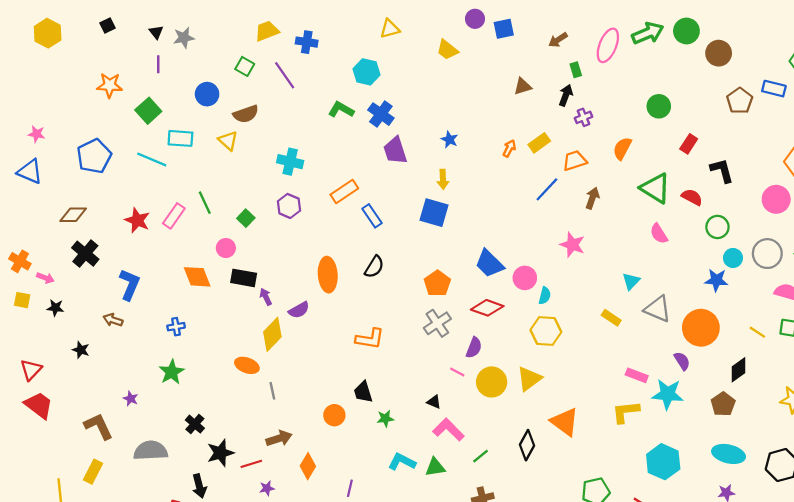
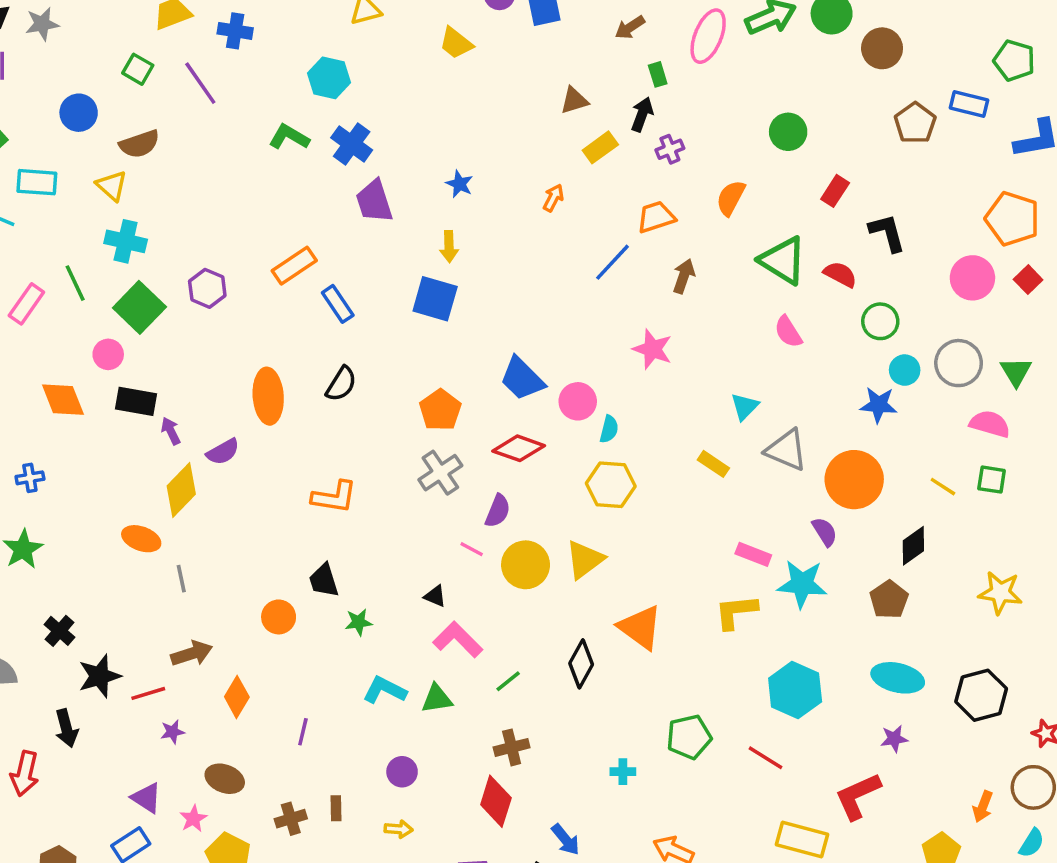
yellow rectangle: (539, 143) -> (600, 147), moved
cyan cross: (290, 162) -> (126, 241), moved
green square: (246, 218) -> (139, 307), size x1.8

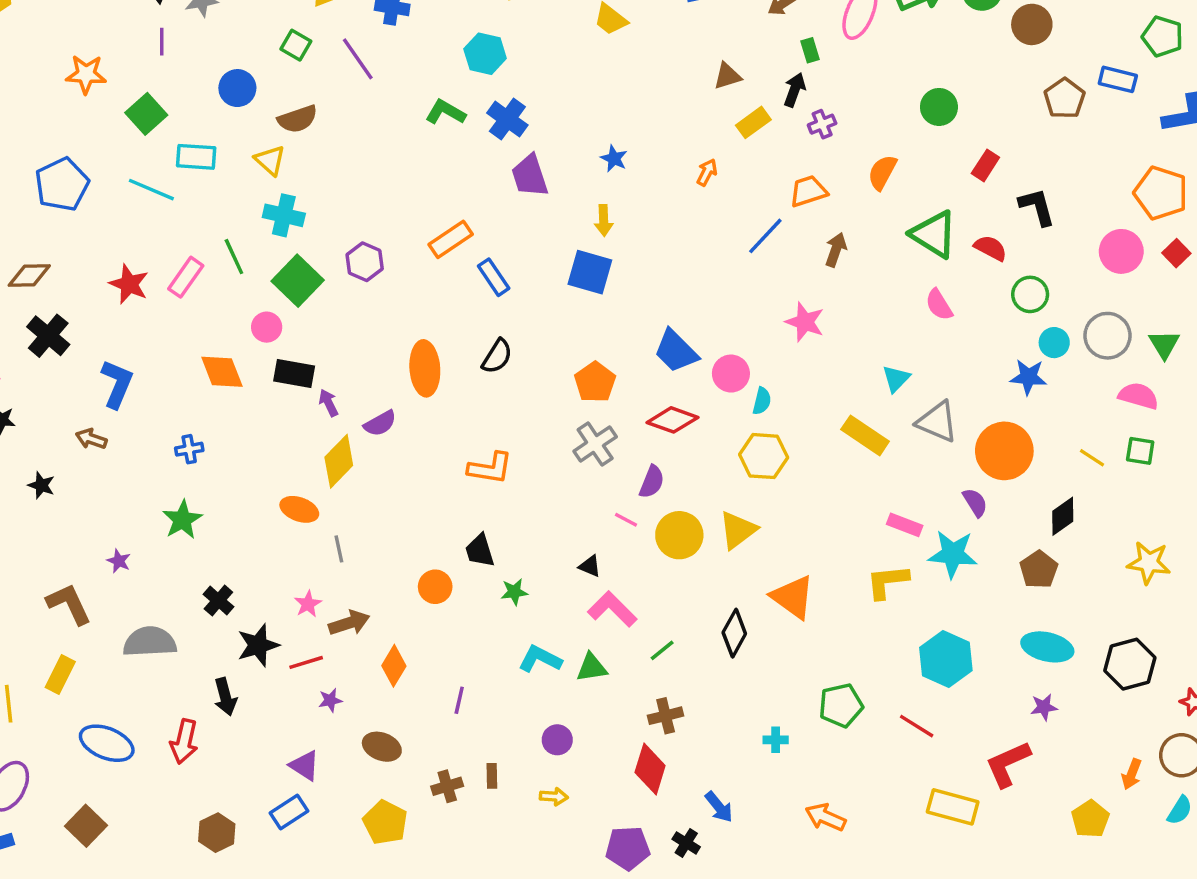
yellow rectangle: (713, 464) -> (865, 435), size x1.5
pink star: (193, 819) -> (308, 604), moved

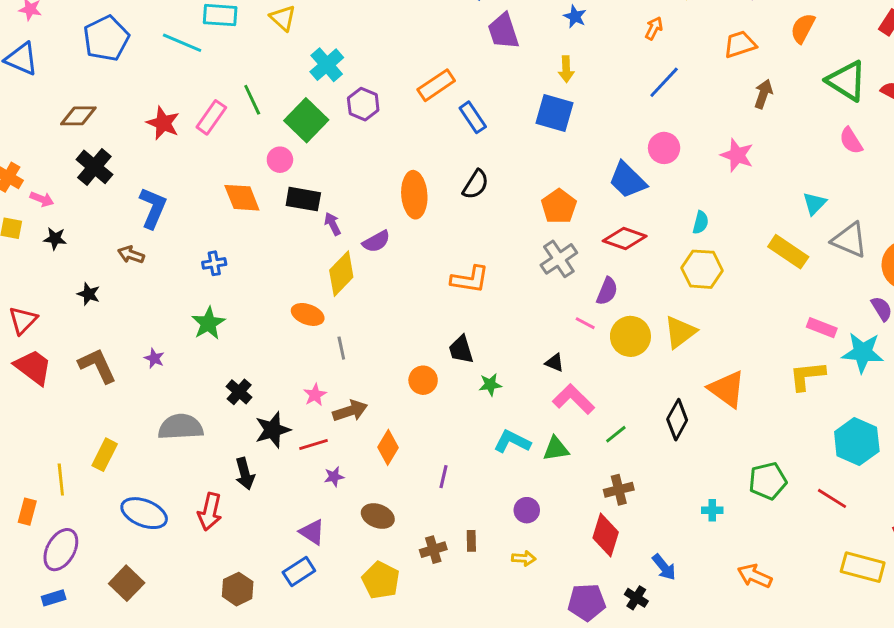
cyan cross: (284, 215) -> (327, 65), moved, turned 36
blue line: (765, 236) -> (664, 82), moved
pink circle: (731, 374) -> (664, 148), moved
brown L-shape: (69, 604) -> (97, 366), moved

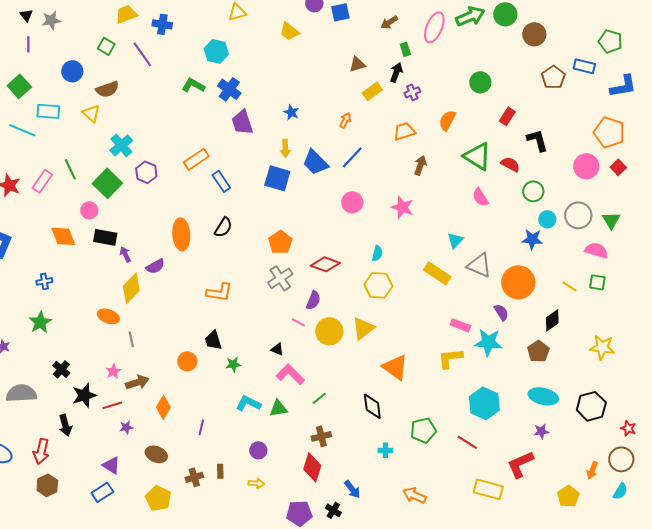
blue trapezoid: (628, 180) -> (315, 162), moved
black diamond: (677, 420) -> (372, 406), moved, turned -36
brown hexagon: (238, 589) -> (47, 485), moved

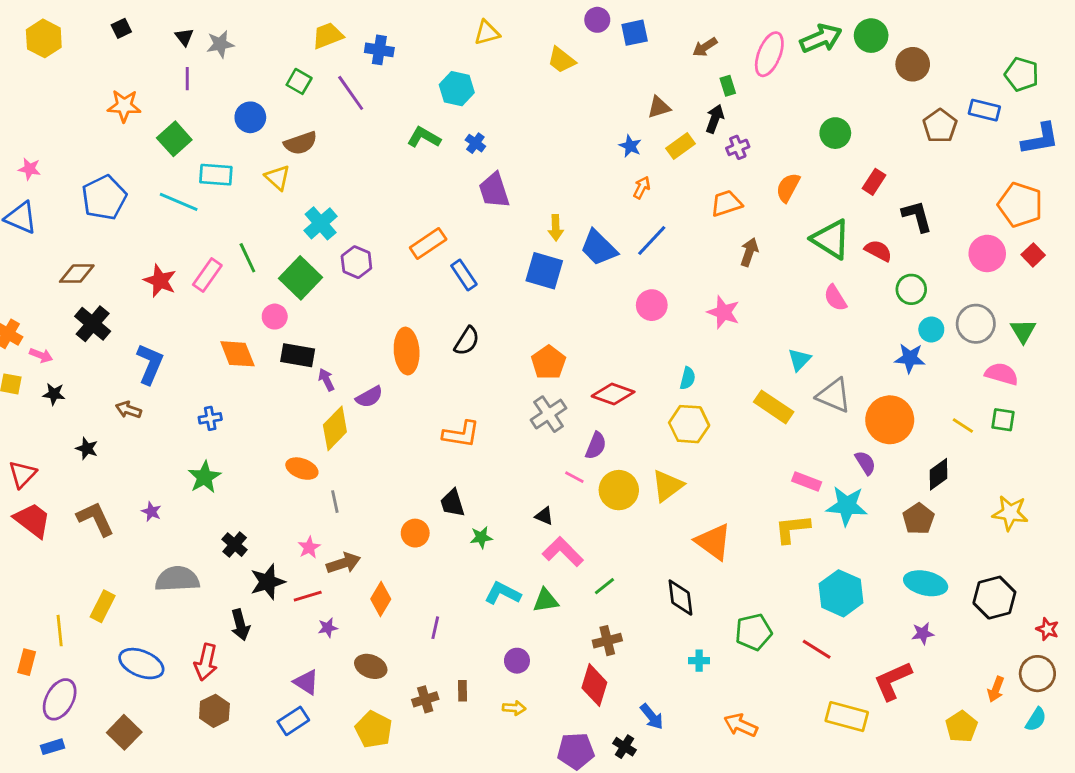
blue cross: (229, 89) -> (475, 143), size x0.6
blue star: (291, 112) -> (630, 146), moved

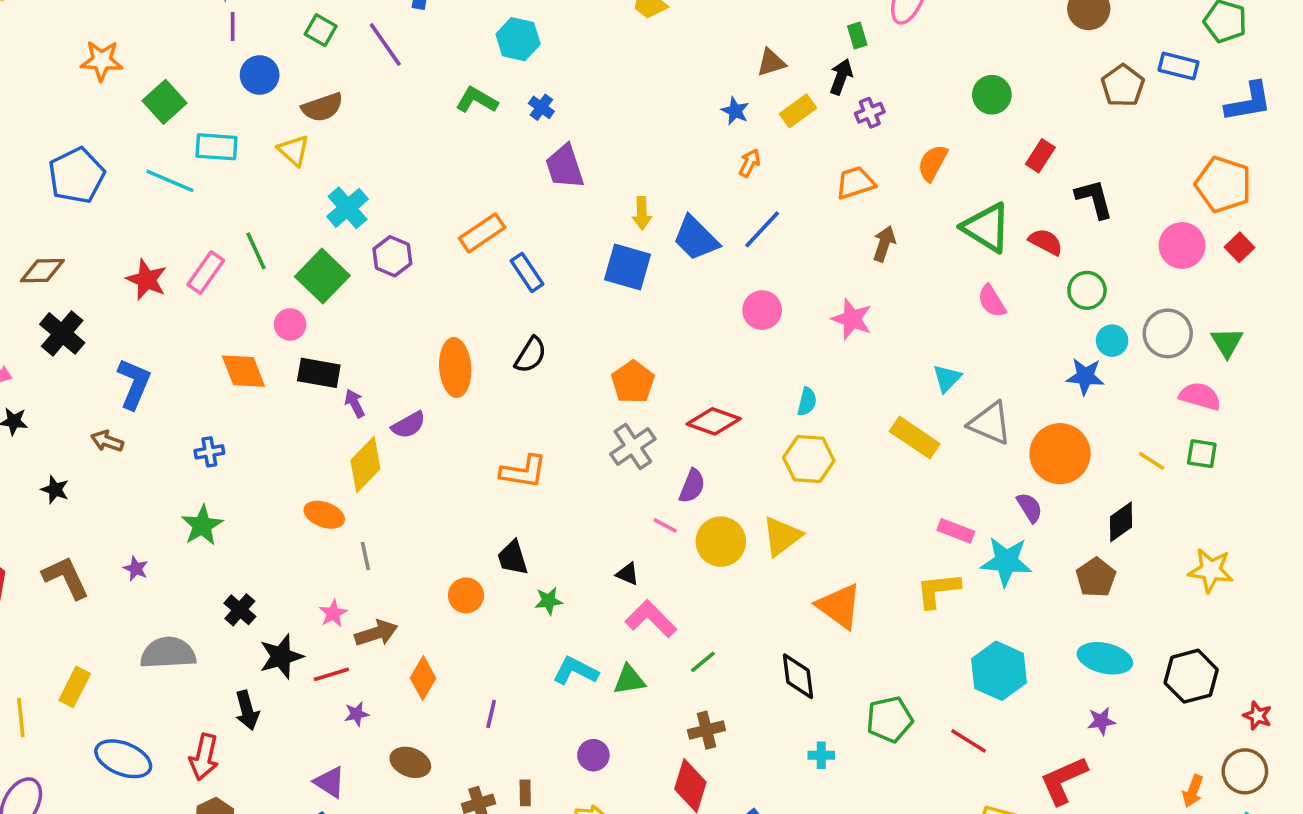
purple line: (187, 79) -> (233, 27), moved

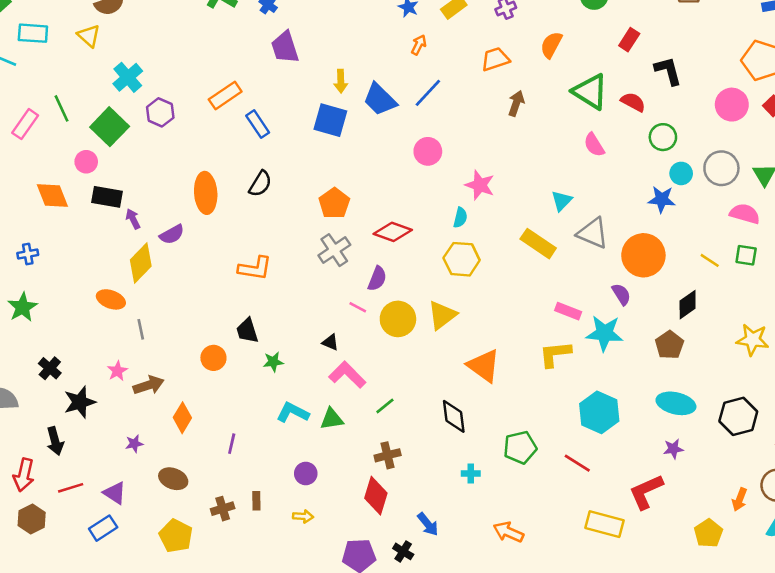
pink star: (852, 319) -> (480, 185), moved
red line: (331, 674) -> (71, 488), moved

